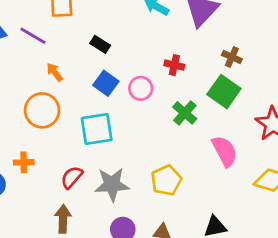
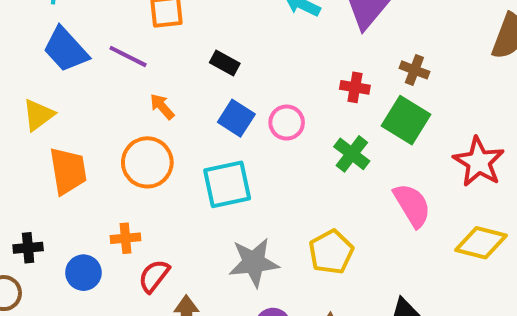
red cross: (174, 65) -> (355, 87), moved
red semicircle: (72, 177) -> (154, 276), moved

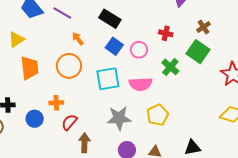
black rectangle: (225, 63) -> (110, 19), size x1.5
brown cross: (414, 70) -> (204, 27), turned 32
red cross: (355, 87) -> (166, 33), moved
pink semicircle: (412, 205) -> (141, 84), moved, turned 115

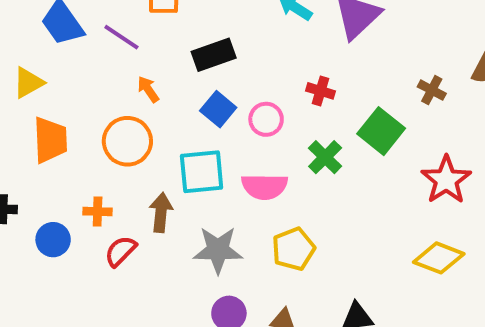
black rectangle: (110, 19) -> (214, 55), turned -55
brown cross: (204, 27) -> (432, 90), moved, turned -32
brown arrow: (84, 143) -> (161, 212), moved

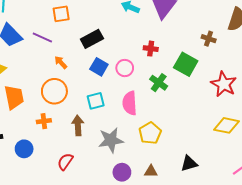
cyan square: (202, 172) -> (96, 101), size x0.7
pink semicircle: (265, 186) -> (130, 103), turned 95
orange cross: (98, 212) -> (44, 121), moved
red semicircle: (121, 251) -> (65, 162), moved

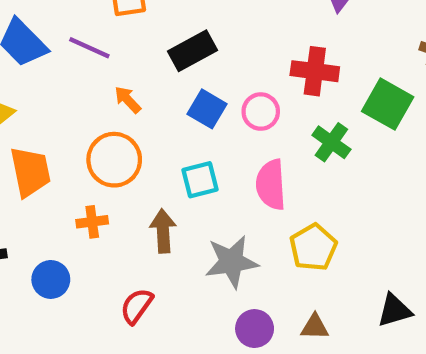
red cross: (151, 49) -> (315, 71), size x1.5

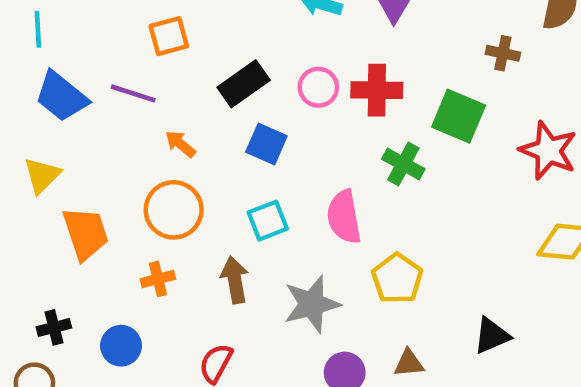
pink circle: (261, 112) -> (318, 87), moved

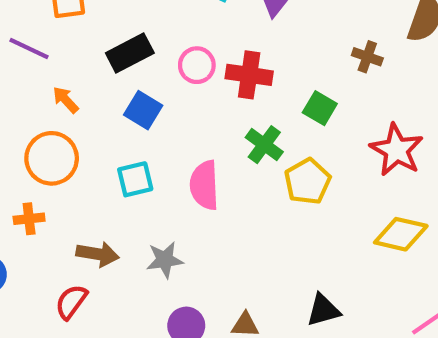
green square: (459, 116) -> (320, 108), size x0.7
yellow pentagon: (397, 279) -> (307, 181), moved
brown arrow: (235, 280) -> (98, 254), moved, turned 102
gray star: (312, 304) -> (165, 260), size x0.7

